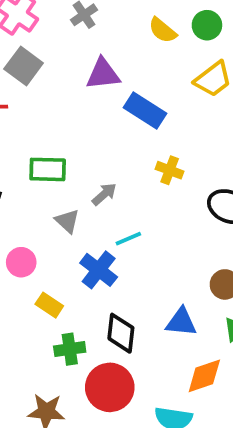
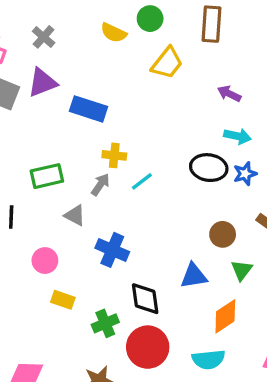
purple triangle: (103, 74) -> (42, 83), moved
blue rectangle: (145, 111) -> (89, 109), moved
yellow cross: (170, 170) -> (114, 155), moved
cyan line: (128, 239) -> (142, 181), moved
yellow rectangle: (49, 305) -> (63, 300), moved

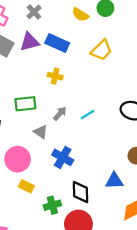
yellow trapezoid: (167, 63) -> (102, 50), moved
blue rectangle: (89, 109) -> (57, 43), moved
yellow cross: (114, 155) -> (55, 76), moved
pink circle: (45, 261) -> (18, 159), size x1.5

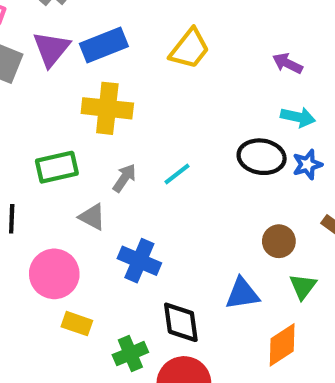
purple triangle: (30, 42) -> (51, 49), turned -30
blue rectangle: (57, 43) -> (104, 45), turned -40
yellow cross: (55, 76) -> (107, 108), size x1.6

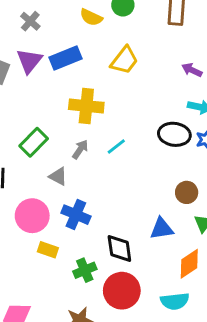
yellow cross: (107, 108) -> (86, 106), moved
green rectangle: (57, 167) -> (34, 142), turned -32
blue cross: (139, 261) -> (76, 215), moved

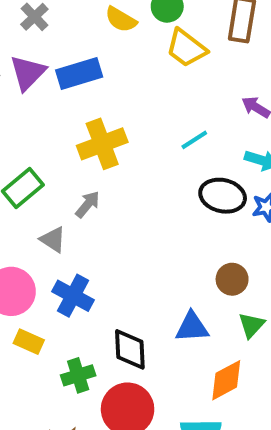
yellow trapezoid: (124, 60) -> (186, 48), moved, turned 84
yellow cross: (86, 106) -> (102, 144), turned -32
cyan line: (116, 147) -> (194, 140), moved

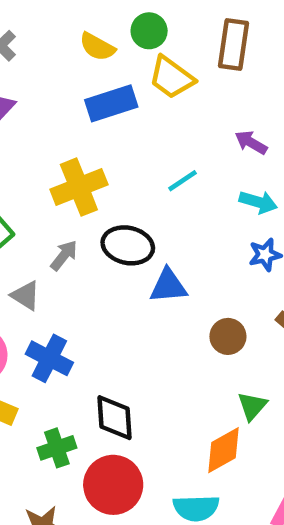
blue rectangle: (79, 73) -> (111, 103), moved
black ellipse: (223, 196) -> (128, 245), moved
green triangle: (251, 325) -> (252, 406), moved
blue triangle: (192, 327) -> (168, 286), moved

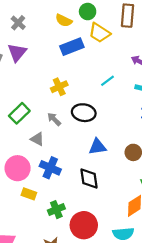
yellow cross: (79, 187) -> (59, 87), size x0.7
gray arrow: (64, 255) -> (54, 119), turned -80
blue triangle: (168, 286) -> (97, 147), moved
black diamond: (114, 418) -> (89, 179), moved

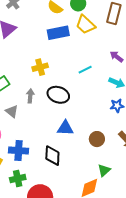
gray arrow: (54, 119) -> (30, 96), turned 40
blue cross: (50, 168) -> (19, 151), moved, turned -30

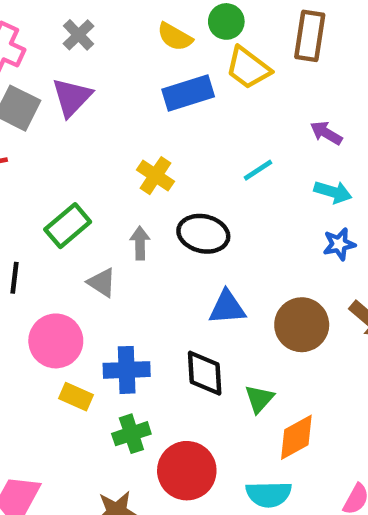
yellow cross: (40, 67) -> (155, 176), turned -35
brown circle: (97, 139) -> (302, 325), size x1.5
green triangle: (104, 170) -> (259, 399), moved

